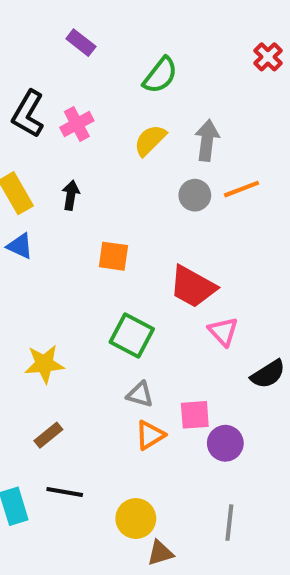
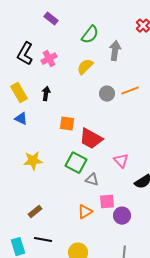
gray arrow: (207, 140) -> (115, 51), moved
red trapezoid: (193, 287) -> (91, 139), moved
yellow star: (44, 364) -> (33, 161), moved
gray triangle: (140, 394) -> (92, 180), moved

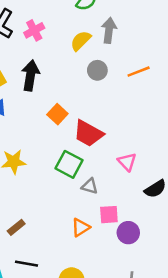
gray arrow: (115, 51) -> (109, 30), moved
black arrow: (46, 94) -> (30, 75), size x1.6
gray circle: (107, 94) -> (97, 70), moved
orange square: (67, 124) -> (57, 114), turned 35

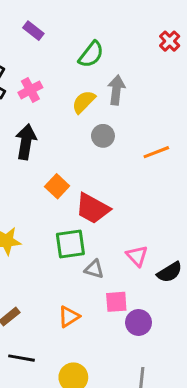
orange line: (139, 72) -> (156, 152), moved
pink triangle: (127, 162) -> (137, 256), moved
green square: (69, 164) -> (70, 244), turned -36
orange triangle: (81, 227) -> (69, 317), moved

